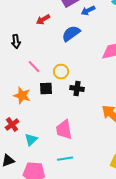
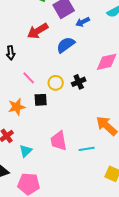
red arrow: (43, 20) -> (38, 31), size x1.5
black cross: (77, 89) -> (79, 82), moved, turned -32
orange star: (22, 96) -> (17, 107), turned -30
cyan line: (65, 159) -> (87, 149), moved

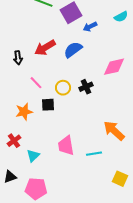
red arrow: (38, 31) -> (45, 48), moved

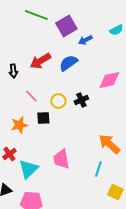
cyan line: (94, 154) -> (98, 169), moved, turned -63
cyan triangle: (33, 156) -> (28, 169), size x1.5

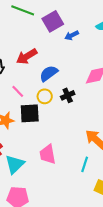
blue semicircle: (68, 63) -> (49, 73), moved
black square: (43, 118) -> (30, 113), size x1.5

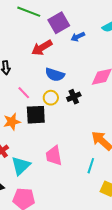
red arrow: (27, 56) -> (42, 48), moved
blue semicircle: (49, 73) -> (55, 75), turned -126

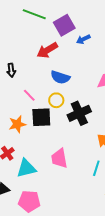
black cross: (74, 97) -> (79, 113), moved, size x1.6
cyan triangle: (21, 166) -> (26, 168), turned 30

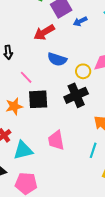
yellow circle: (56, 100) -> (83, 71), moved

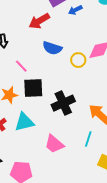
black cross: (76, 95) -> (63, 103), moved
pink trapezoid: (56, 140) -> (54, 144), moved, turned -40
cyan triangle: (23, 150) -> (24, 122), moved

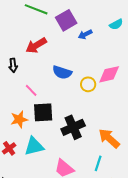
red arrow: (39, 21) -> (36, 45), moved

